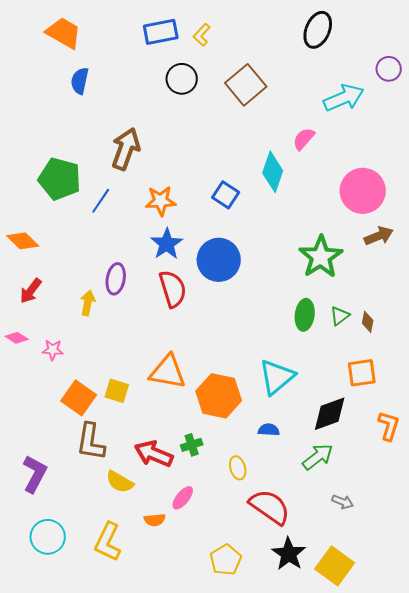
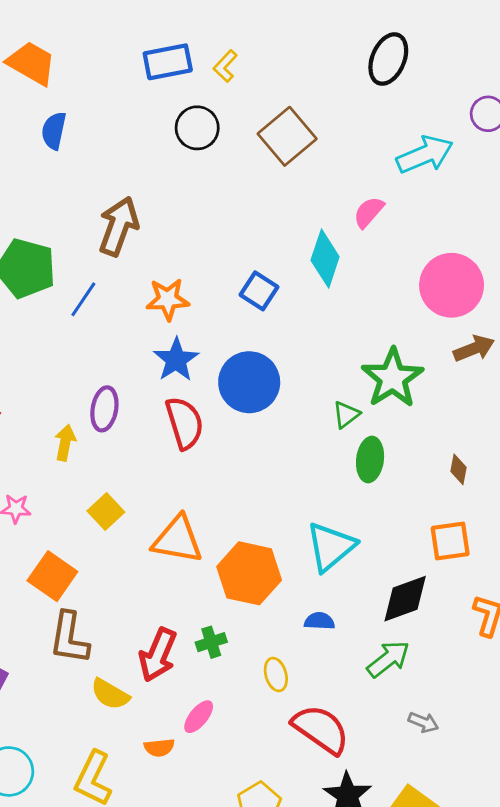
green triangle: (340, 316) -> (346, 415), moved
yellow square: (117, 391) -> (106, 511), moved, turned 30
red arrow: (154, 454) -> (158, 655), turned -90

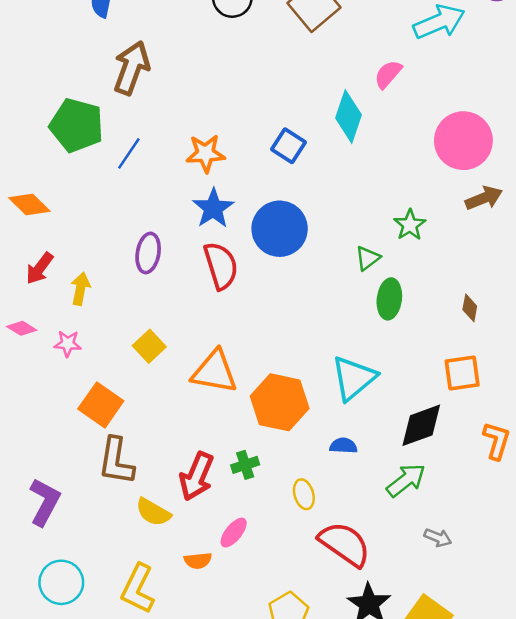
brown arrow: (118, 226) -> (131, 68), moved
green star: (393, 378) -> (410, 225), size x0.6
yellow arrow: (65, 443) -> (80, 289), moved

